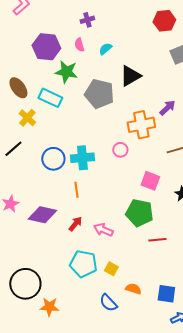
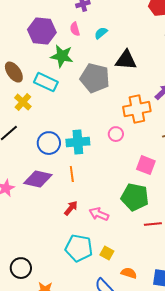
black triangle: (130, 76) -> (126, 60), turned 35
purple diamond: (42, 215) -> (38, 179), moved
black circle: (25, 284) -> (21, 268), size x0.7

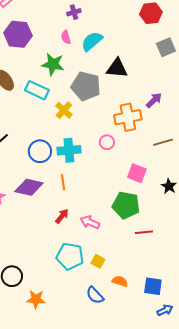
purple hexagon: (42, 31) -> (18, 34), moved
cyan semicircle: (101, 33) -> (92, 41), size x1.6
yellow cross: (23, 102) -> (64, 110), moved

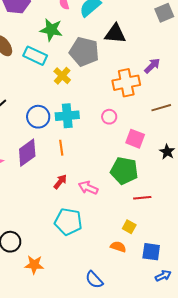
pink circle: (107, 142) -> (109, 117), moved
purple diamond: (29, 187) -> (27, 153), turned -48
yellow square: (98, 261) -> (129, 227), moved
blue semicircle: (95, 295) -> (94, 280), moved

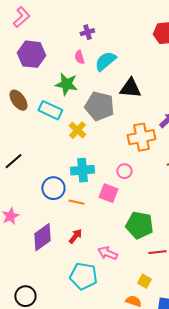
blue circle: (38, 117) -> (53, 188), moved
pink square: (135, 139) -> (108, 193), moved
orange line: (61, 148) -> (76, 202), turned -70
purple diamond: (27, 153) -> (42, 237), moved
pink arrow: (88, 188) -> (107, 253), moved

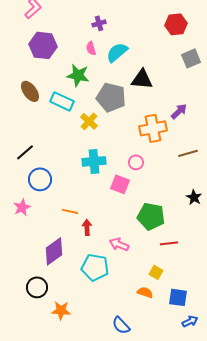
blue circle: (53, 188) -> (40, 179), moved
orange line: (76, 202) -> (70, 211), moved
red arrow: (75, 236) -> (87, 227), turned -42
purple diamond: (42, 237) -> (54, 251), moved

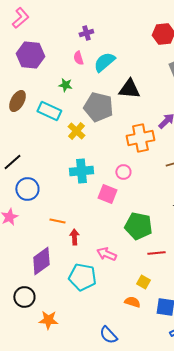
green star: (78, 75) -> (65, 85), size x0.6
brown ellipse: (30, 91) -> (17, 101), turned 65

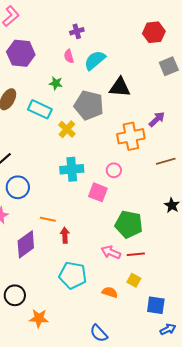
red line: (156, 253) -> (136, 254), moved
pink arrow: (106, 254) -> (111, 252), moved
purple diamond: (41, 261) -> (26, 244), moved
orange semicircle: (132, 302) -> (110, 292), moved

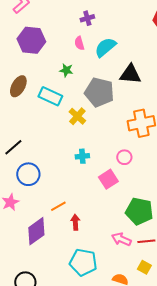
cyan cross: (72, 169) -> (82, 156), size x0.6
pink square: (98, 192) -> (108, 179), turned 36
orange line: (48, 219) -> (58, 206), turned -42

